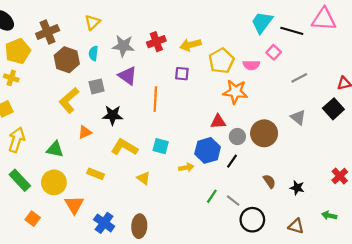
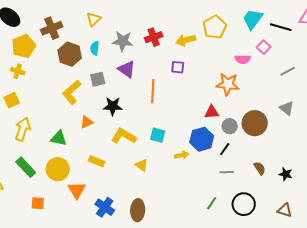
yellow pentagon: (221, 61) -> (215, 27), moved
green line: (212, 196) -> (212, 203), moved
gray line: (233, 201) -> (227, 172), moved, turned -40
orange square: (33, 219) -> (38, 203), turned -32

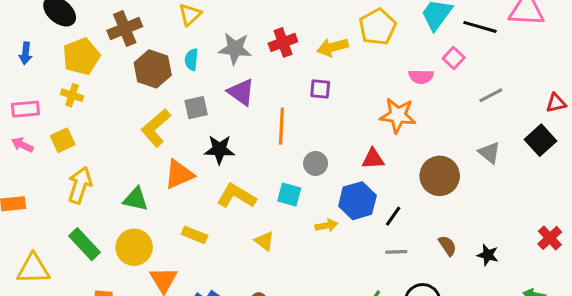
orange triangle: (87, 122) -> (179, 174), size x1.5
gray circle: (230, 126) -> (316, 163), moved

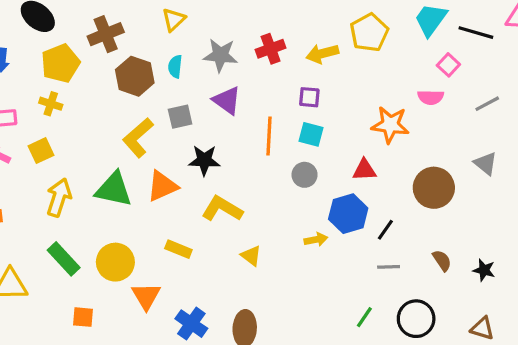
pink semicircle: (421, 77) -> (431, 97), moved
cyan square: (289, 194) -> (311, 134), moved
green triangle: (136, 199) -> (114, 189), moved, size x1.4

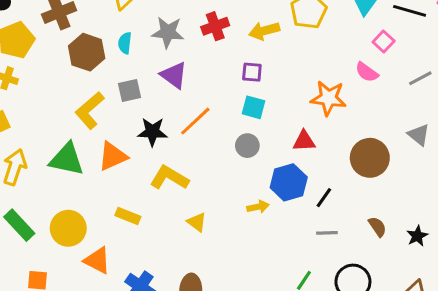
pink semicircle: (431, 97) -> (367, 72), turned 35
orange line: (269, 136) -> (195, 121), moved, turned 44
black star: (484, 270) -> (417, 236), turned 30
orange triangle: (146, 296) -> (97, 260), turned -32

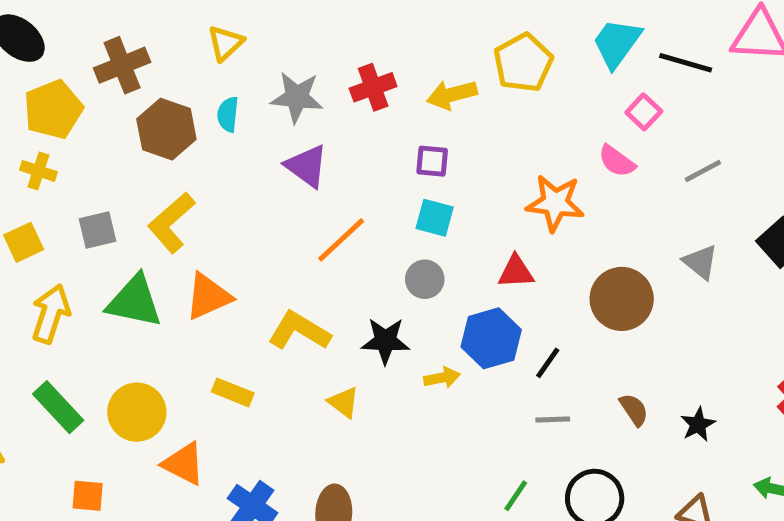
gray square: (129, 90) -> (97, 230), moved
black star: (152, 132) -> (385, 341), moved

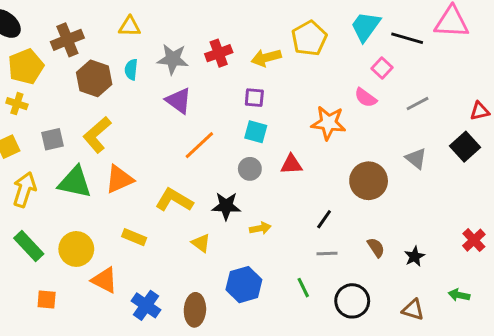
yellow triangle: (225, 43) -> (130, 26), turned 45
red triangle: (516, 272) -> (291, 164), moved
blue hexagon: (491, 338) -> (244, 285), moved
green line: (516, 496) -> (303, 288), moved, turned -60

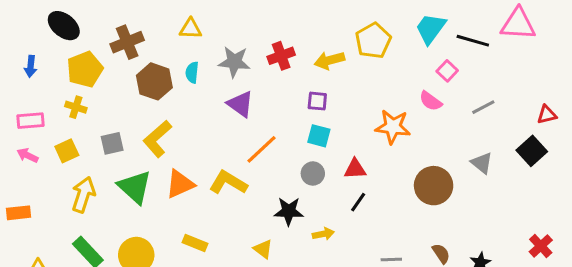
green triangle: (75, 182) -> (135, 187), turned 30
yellow L-shape: (174, 200) -> (228, 183), moved
black line: (324, 219) -> (358, 202), moved

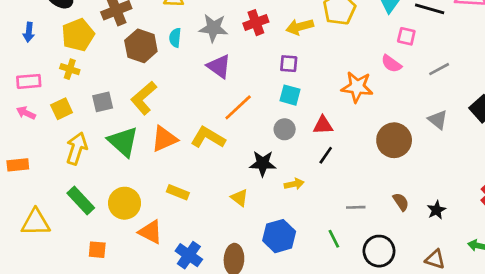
pink square: (447, 71) -> (406, 36), turned -30

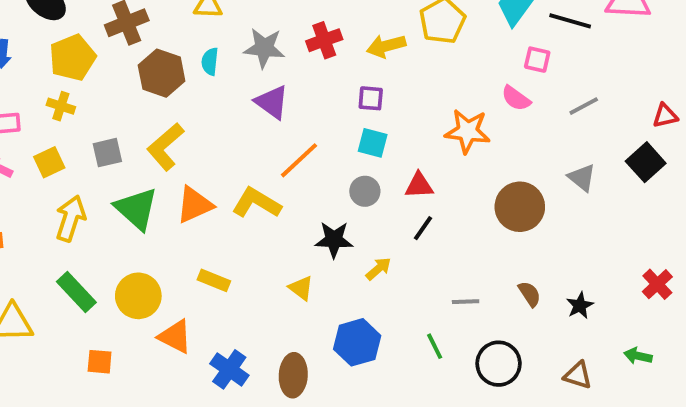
yellow arrow: (294, 184) -> (378, 269), turned -30

